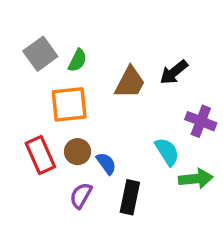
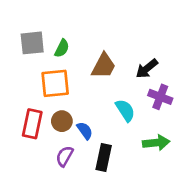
gray square: (40, 54) -> (32, 43), turned 30
black arrow: (174, 72) -> (147, 69), moved
cyan semicircle: (167, 152) -> (125, 110), moved
red rectangle: (40, 155) -> (32, 124), turned 36

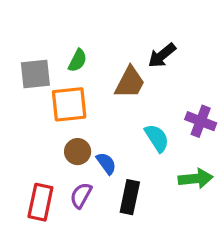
gray square: (32, 43) -> (35, 74), moved
black arrow: (147, 69) -> (162, 55), moved
red rectangle: (32, 124) -> (40, 202), moved

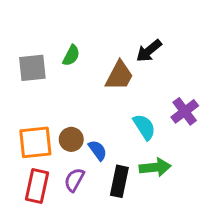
orange square: (69, 104) -> (35, 142), moved
purple cross: (201, 121) -> (185, 111), turned 32
green arrow: (196, 179) -> (155, 167), moved

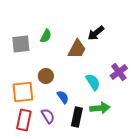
brown circle: (71, 139) -> (46, 76), moved
purple semicircle: (74, 180) -> (48, 116), turned 119

